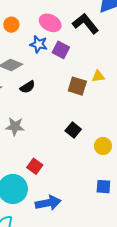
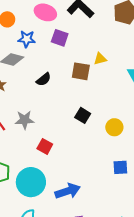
blue star: (39, 44) -> (27, 39), moved
black semicircle: (28, 87) -> (44, 79), moved
red square: (35, 166) -> (45, 146), moved

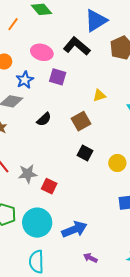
blue star: (27, 39) -> (25, 80), turned -30
brown square: (81, 71) -> (81, 121), moved, turned -36
gray star: (25, 120) -> (28, 174), moved

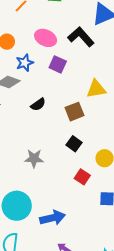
yellow triangle: (99, 96) -> (96, 89), size x1.5
gray star: (28, 174) -> (34, 158), moved
red square: (49, 186) -> (82, 177), moved

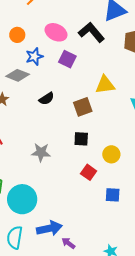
black square: (74, 144) -> (81, 139), turned -35
blue arrow: (53, 218) -> (49, 228), moved

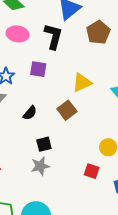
pink ellipse: (56, 32) -> (18, 34), moved
black L-shape: (91, 32) -> (53, 36), turned 72
black square: (81, 139) -> (44, 144), moved

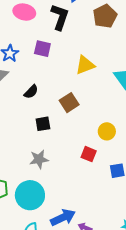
brown square: (67, 110) -> (69, 103), moved
gray star: (40, 166) -> (39, 159), moved

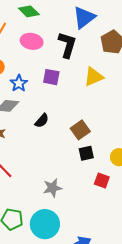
yellow triangle: (85, 65) -> (94, 77), moved
black square: (43, 124) -> (86, 153), moved

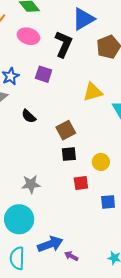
yellow triangle: (94, 77) -> (93, 92), moved
black semicircle: (42, 121) -> (29, 116), turned 84
red square: (102, 181) -> (81, 183), turned -35

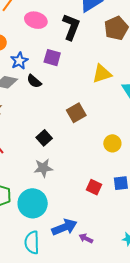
black semicircle: (29, 116) -> (34, 81), moved
black square: (69, 154) -> (44, 138), moved, turned -35
red square: (81, 183) -> (94, 187), moved, turned 35

